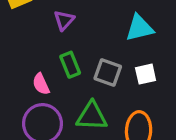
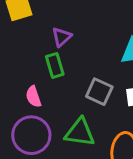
green rectangle: (70, 65) -> (55, 65), moved

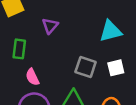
green rectangle: (55, 65) -> (19, 49), moved, turned 30

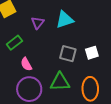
cyan triangle: (110, 31) -> (65, 20), moved
green rectangle: (19, 49) -> (14, 43), turned 49

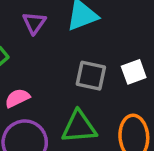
pink semicircle: (26, 64) -> (17, 98), turned 96

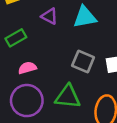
purple triangle: (34, 23) -> (49, 16), turned -48

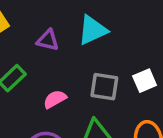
pink semicircle: (27, 68) -> (55, 99), moved

